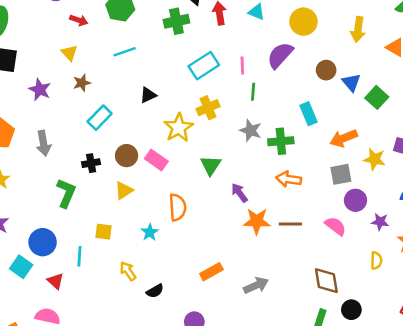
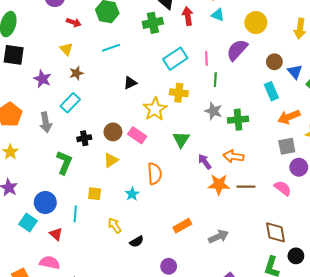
yellow cross: (208, 108) -> (179, 93), turned 30
cyan rectangle: (309, 114) -> (271, 91), moved
cyan rectangle: (100, 118) -> (70, 103), moved
orange arrow: (289, 179) -> (233, 156), moved

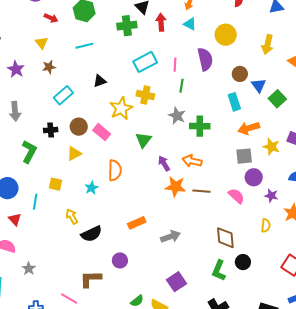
purple semicircle: (237, 50) -> (205, 59), turned 120
cyan rectangle: (70, 103) -> (63, 95), moved
black semicircle: (137, 242) -> (91, 234), size x1.5

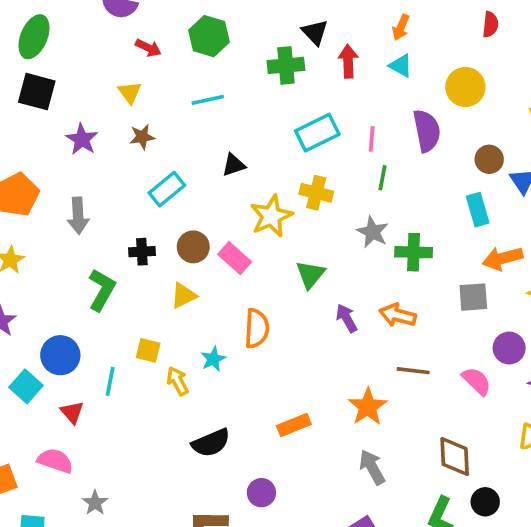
gray square: (244, 156) -> (473, 297), moved
orange star: (175, 187) -> (368, 407), moved, turned 30
yellow arrow: (72, 216) -> (178, 381), moved
gray arrow: (170, 237) -> (372, 467), moved, turned -102

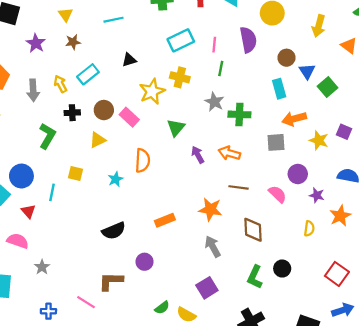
yellow arrow: (178, 381) -> (60, 84), moved
orange star: (368, 407) -> (210, 209), turned -30
brown diamond: (455, 457) -> (253, 230), moved

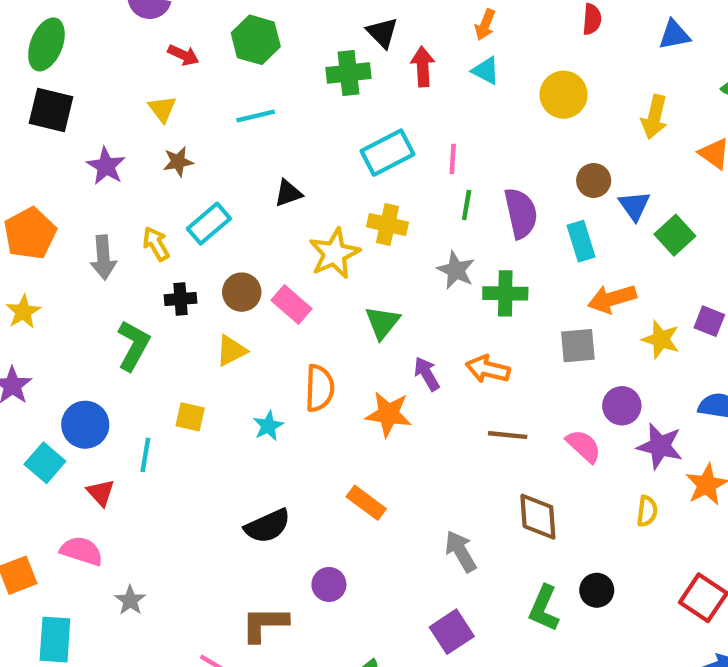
purple semicircle: (248, 40) -> (521, 213), moved
purple star: (317, 195) -> (660, 446), size x1.5
orange star: (210, 209) -> (388, 414), moved
orange rectangle: (165, 220) -> (366, 503), turned 60

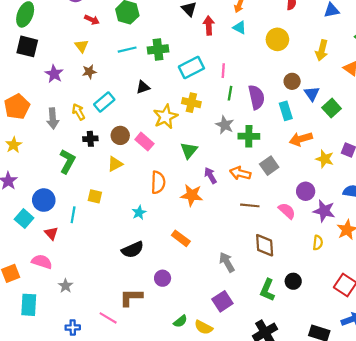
green cross: (348, 73) -> (158, 49), moved
gray square: (578, 346) -> (269, 166), moved, turned -30
cyan star: (268, 426) -> (139, 213), moved

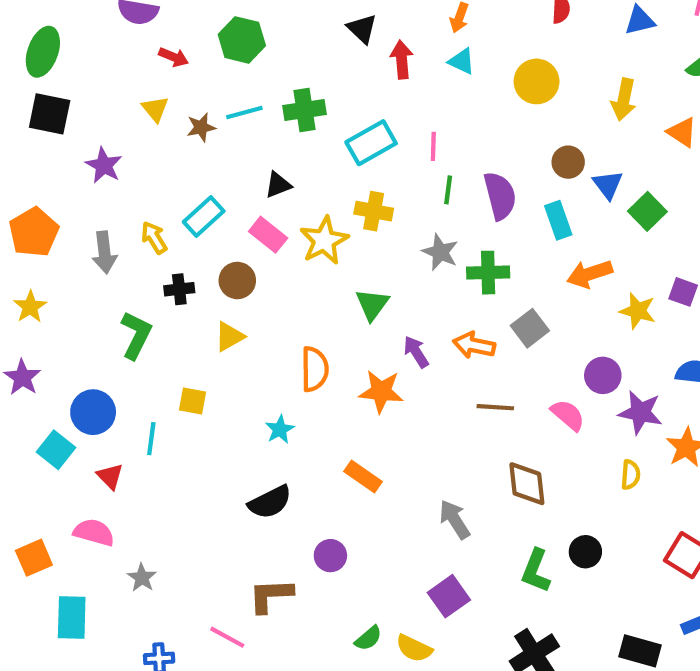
brown star: (89, 72) -> (201, 127), moved
pink rectangle: (144, 142) -> (268, 235), moved

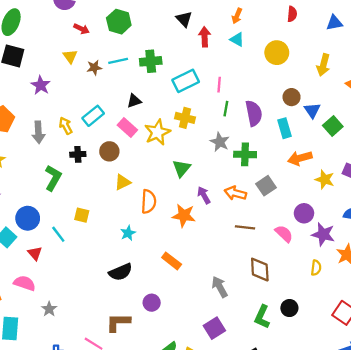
yellow triangle: (229, 337) -> (123, 182), moved
cyan line: (151, 439) -> (58, 234), turned -48

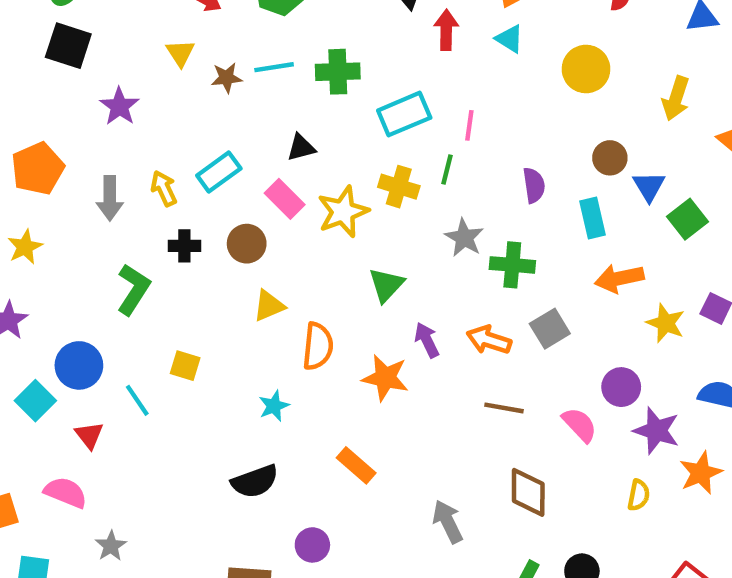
green line: (226, 109) -> (447, 170), moved
purple semicircle: (254, 113) -> (534, 185), size x0.7

